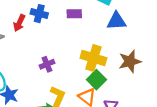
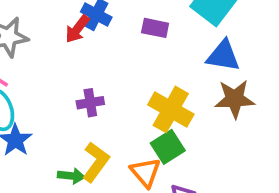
red arrow: (19, 23) -> (77, 29), moved
brown star: (130, 61) -> (235, 99), moved

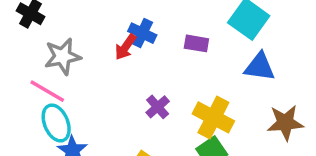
brown star: (235, 99) -> (285, 123), moved
purple cross: (90, 103) -> (158, 107), moved, turned -30

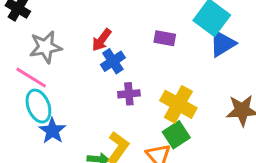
blue cross: (142, 33) -> (113, 61), moved, turned 30
blue triangle: (260, 67) -> (222, 44), moved, turned -40
purple cross: (158, 107) -> (129, 94), turned 35

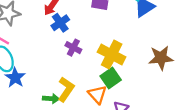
purple cross: (129, 94) -> (73, 48), turned 35

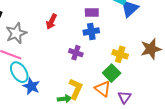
blue cross: (60, 23) -> (91, 31), moved, turned 35
yellow cross: (112, 55) -> (120, 54), moved, size x0.7

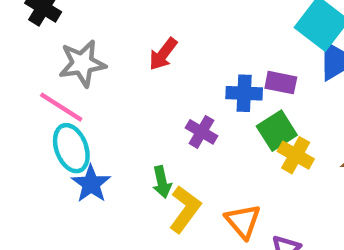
purple rectangle: (92, 12) -> (281, 83), moved
green square: (112, 73) -> (277, 131), moved
green arrow: (64, 99) -> (162, 182), moved, turned 72

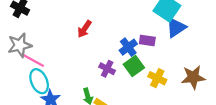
gray star: (82, 63) -> (20, 45), moved
blue cross: (244, 93) -> (128, 47), turned -36
green square: (277, 131) -> (134, 66), moved

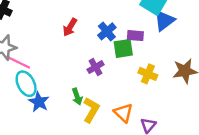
blue cross: (128, 47) -> (107, 31), moved
green square: (134, 66) -> (123, 48), moved, turned 30
purple cross: (107, 69) -> (96, 67), turned 35

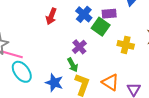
green square: (123, 48) -> (101, 27), turned -36
green arrow: (77, 97) -> (73, 65), moved
blue star: (39, 102) -> (54, 83), moved

